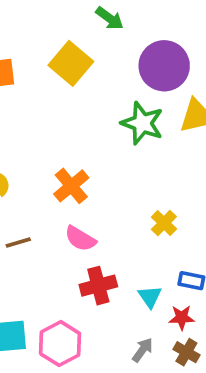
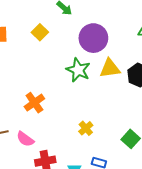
yellow square: (71, 63) -> (40, 32), size x0.7
pink semicircle: (80, 239) -> (25, 139), moved

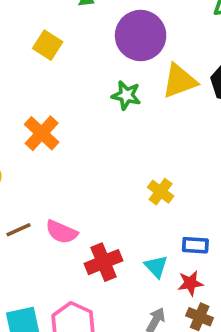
green star: (78, 70) -> (126, 95), size x0.7
orange cross: (34, 103) -> (42, 133), moved

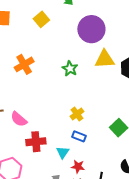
green star: (126, 95) -> (70, 69), moved
blue rectangle: (195, 245) -> (79, 136), moved

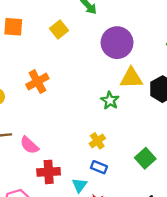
green star: (70, 69) -> (110, 100), moved

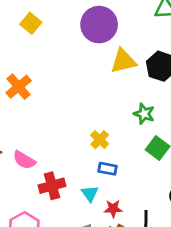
green star: (110, 100) -> (144, 114), moved

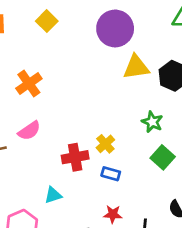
pink semicircle: (24, 160) -> (29, 131), moved, turned -70
red cross: (52, 186) -> (75, 157), moved
cyan triangle: (90, 194) -> (53, 195), moved, turned 42

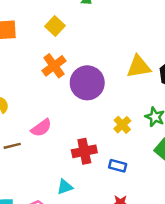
purple circle: (115, 28) -> (87, 83), moved
orange cross: (29, 84) -> (54, 66), moved
yellow cross: (105, 144) -> (122, 125), moved

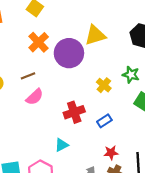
yellow triangle: (139, 67) -> (95, 35), moved
brown line: (12, 146) -> (28, 76), moved
blue rectangle: (118, 166) -> (104, 121), turned -40

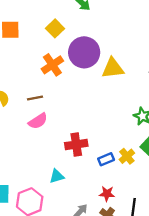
purple circle: (69, 53) -> (84, 52), moved
yellow cross: (104, 85) -> (127, 156), moved

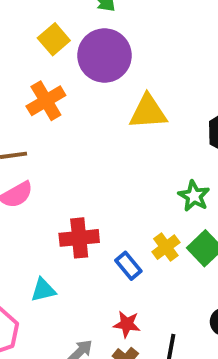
purple circle: (84, 52) -> (104, 56), moved
yellow cross: (127, 156) -> (166, 247), moved
blue rectangle: (106, 159) -> (128, 266), turned 70

